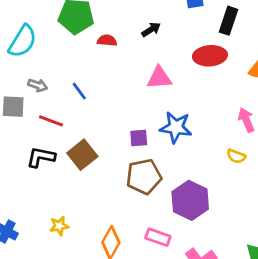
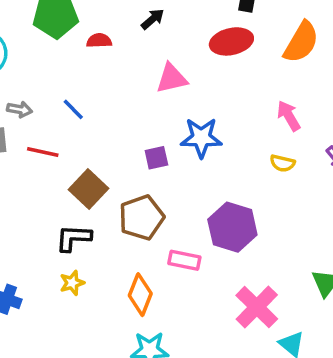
black L-shape: (41, 157) -> (73, 238), moved
brown pentagon: (144, 177) -> (141, 218), moved
pink rectangle: (158, 237) -> (184, 260), moved

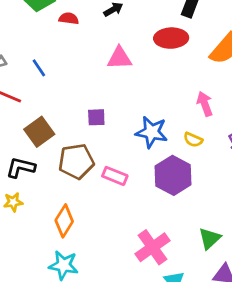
blue star: (201, 138) -> (152, 132), moved
purple hexagon: (232, 227) -> (173, 175), moved
pink rectangle: (184, 260) -> (115, 176), moved

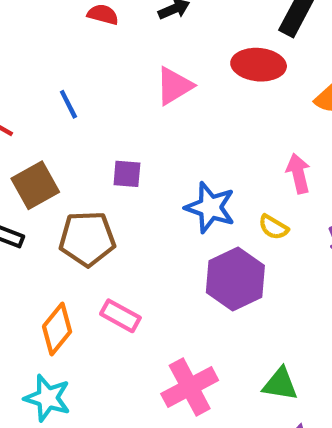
pink triangle: (119, 58) -> (174, 86), turned -36
blue line: (39, 68) -> (68, 104), moved
pink rectangle: (115, 176) -> (120, 316), moved
green triangle: (210, 238) -> (280, 384), turned 45

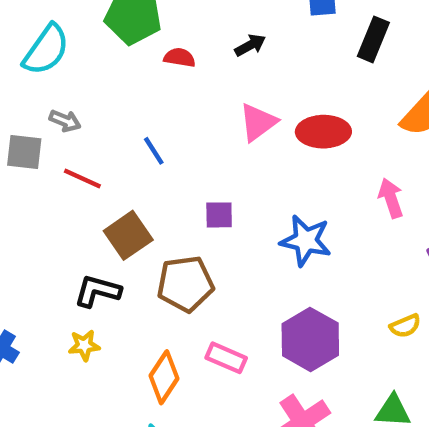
red ellipse: (259, 65) -> (323, 132), moved
yellow semicircle: (273, 227) -> (405, 326), moved, turned -48
purple hexagon: (235, 279) -> (310, 339), moved

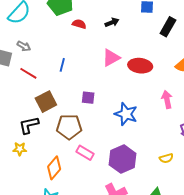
blue line: (154, 151) -> (62, 65), turned 40
black L-shape: (97, 291) -> (29, 125), turned -35
pink rectangle: (226, 358) -> (85, 153), moved

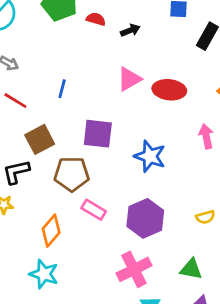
red semicircle: (79, 24) -> (96, 19), moved
purple square: (88, 98) -> (98, 134), size x1.6

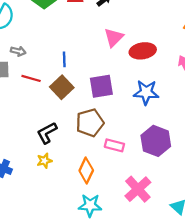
red ellipse: (169, 90) -> (143, 51), moved
brown square: (40, 139) -> (62, 87), moved
pink cross: (134, 269) -> (138, 189), moved

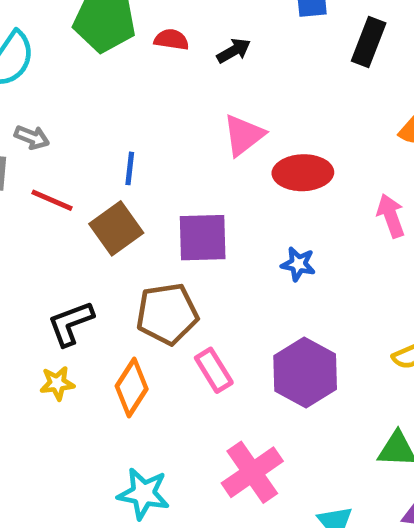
blue star: (146, 92) -> (298, 264), size x0.6
pink rectangle: (114, 145) -> (214, 370), turned 36
orange diamond: (86, 171) -> (132, 387), moved

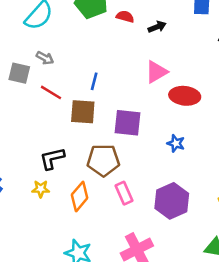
brown square: (116, 228) -> (83, 112), turned 32

